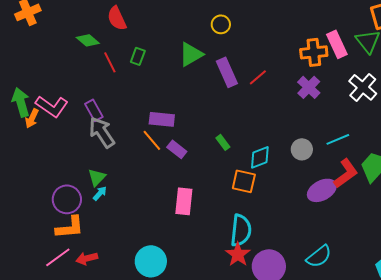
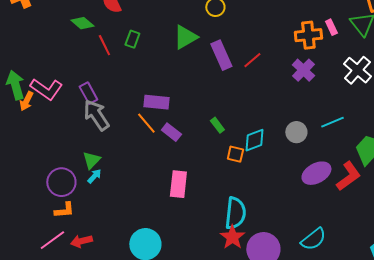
pink rectangle: (337, 44) -> (331, 27), size x0.6
red L-shape: (346, 173) -> (348, 176), moved
orange square: (244, 181) -> (235, 154), moved, size x0.7
orange L-shape: (70, 227) -> (64, 210), size x0.7

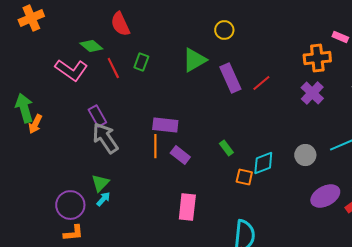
pink rectangle: (331, 27) -> (340, 37), moved, turned -42
pink L-shape: (46, 89) -> (71, 70), moved
orange line: (146, 123) -> (155, 146), turned 40

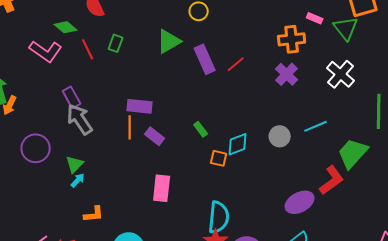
purple ellipse: (325, 196) -> (300, 202), moved
purple circle: (70, 205) -> (36, 148), moved
orange L-shape: (73, 233) -> (94, 214), moved

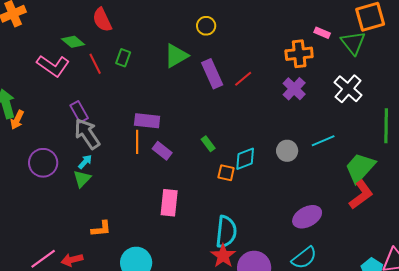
cyan arrow: (78, 180) -> (85, 162), moved
red L-shape: (332, 180) -> (361, 195), moved

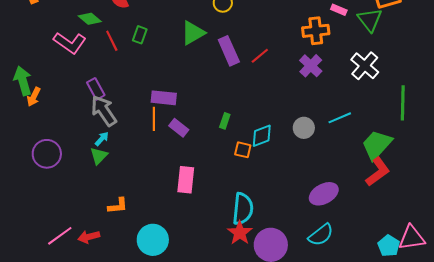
green rectangle: (208, 144) -> (225, 121), turned 56
purple circle: (43, 163) -> (47, 154), moved

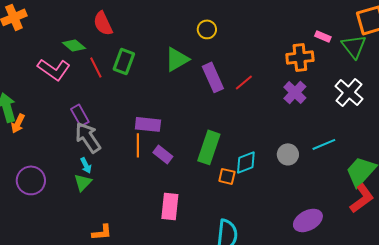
green rectangle: (140, 35) -> (124, 61), size x1.4
green rectangle: (225, 121) -> (209, 147), size x2.0
cyan arrow: (102, 139) -> (86, 165), turned 112

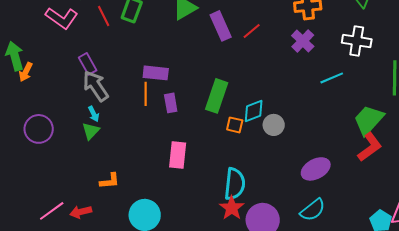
white cross: (349, 92) -> (357, 41), turned -32
cyan line: (324, 144) -> (332, 78), moved
purple rectangle: (163, 154) -> (171, 103), turned 42
gray circle: (288, 154) -> (274, 125), moved

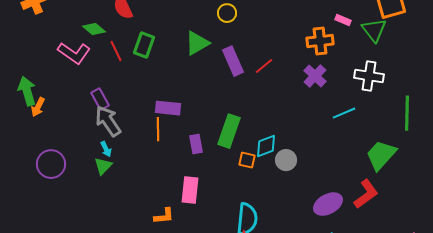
purple rectangle: (171, 103) -> (196, 144), moved
red L-shape: (370, 147) -> (366, 194), moved
orange L-shape: (110, 181) -> (164, 216), moved

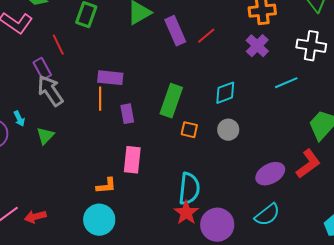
red line: (116, 51) -> (58, 45), moved
purple rectangle: (196, 144) -> (127, 114), moved
cyan diamond: (266, 146) -> (225, 93), moved
cyan arrow: (106, 149) -> (19, 119), moved

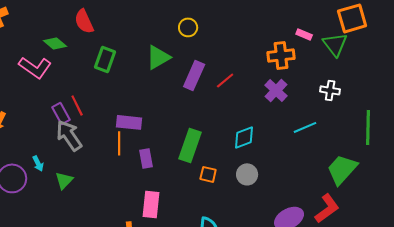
purple rectangle: (175, 31) -> (194, 75), turned 48
red line: (58, 45) -> (77, 105), moved
white cross: (311, 46) -> (330, 90), size x0.7

